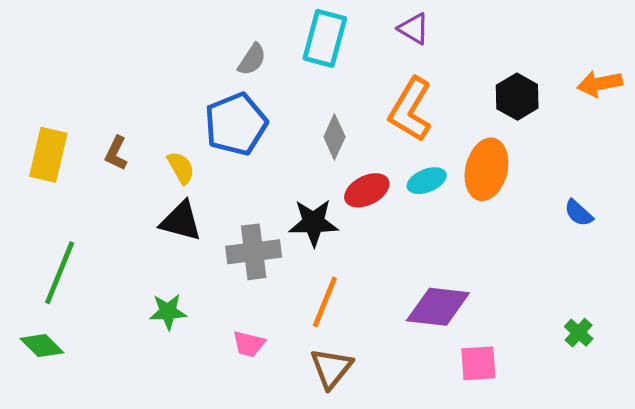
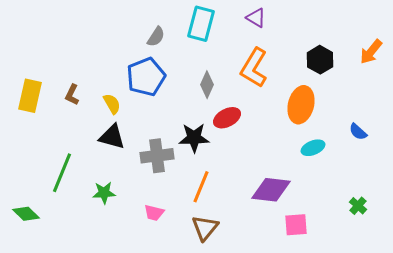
orange arrow: (600, 84) -> (371, 52), turned -40
cyan ellipse: (427, 181) -> (313, 148), moved
green line: (60, 273) -> (62, 173), moved

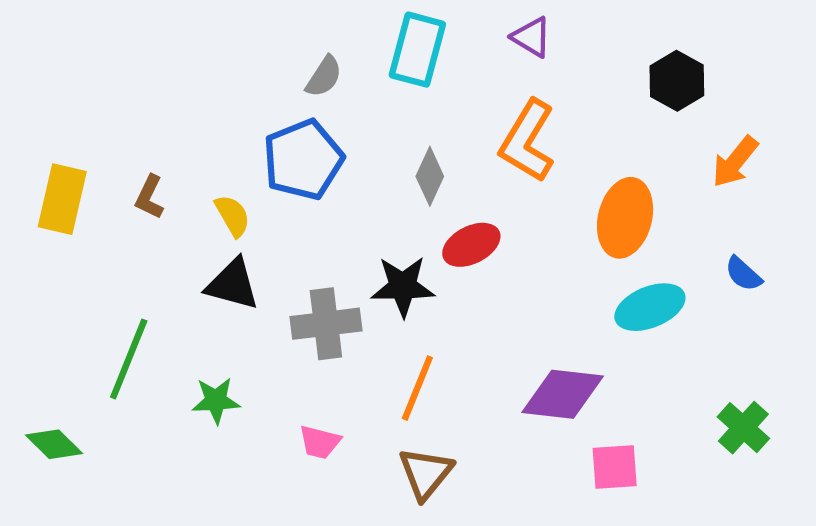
orange arrow: (371, 52) -> (735, 162), moved
black hexagon: (320, 60) -> (677, 81), moved
cyan ellipse: (313, 148) -> (650, 307), size x1.4
green cross: (358, 206) -> (743, 428), size x1.4

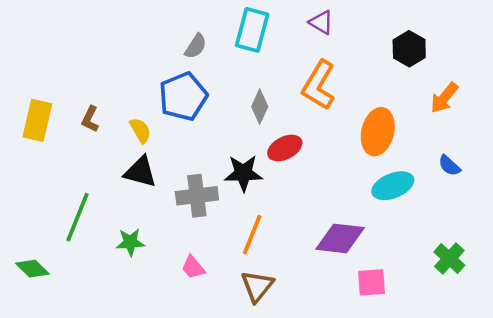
pink trapezoid: (320, 442) -> (193, 267), turned 36

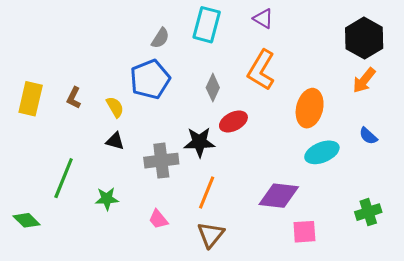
black hexagon: (409, 49) -> (364, 38), moved, size x1.4
black triangle: (140, 172) -> (115, 141), size x0.7
green cross: (449, 259) -> (368, 212), turned 30

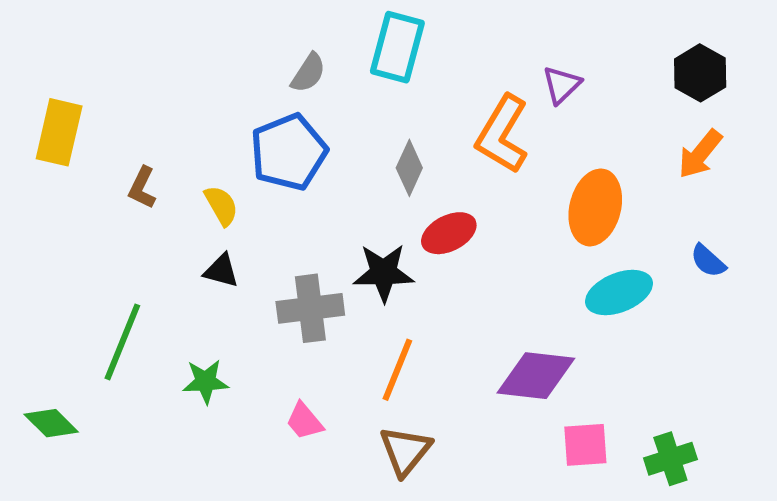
purple triangle: (263, 19) -> (562, 85), moved, turned 45
black hexagon: (364, 38) -> (700, 73), size x0.7
yellow rectangle: (31, 99) -> (59, 132), moved
green cross: (368, 212) -> (670, 459), moved

